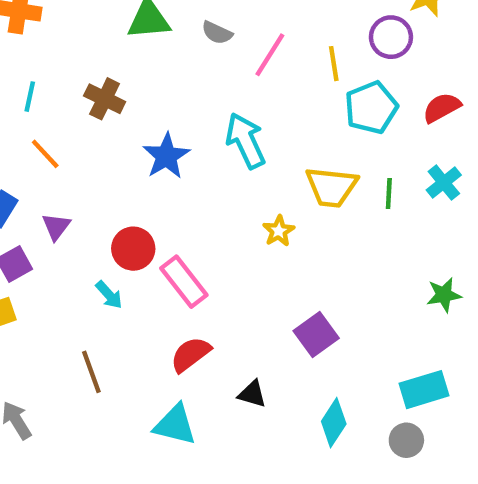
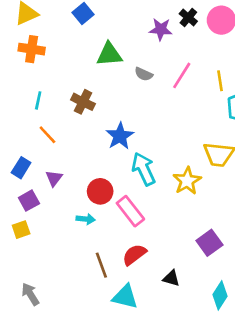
gray semicircle: (217, 33) -> (144, 74), moved
cyan arrow: (246, 141) -> (144, 169), moved
yellow star: (279, 231) -> (187, 181), size x1.5
cyan arrow: (109, 295) -> (86, 219), turned -42
brown line: (91, 372) -> (101, 265), moved

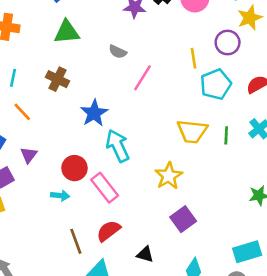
green triangle: (109, 54) -> (67, 32), moved
pink line: (182, 75) -> (143, 78), moved
yellow star: (187, 181) -> (169, 176), moved

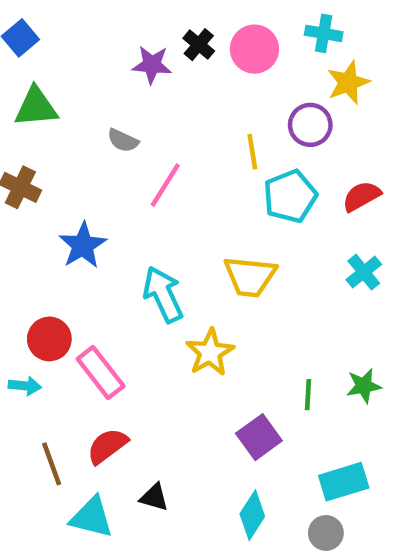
green line: (226, 135) -> (308, 395), moved
cyan arrow: (118, 146) -> (163, 294), moved
purple square: (183, 219) -> (259, 437), moved
black triangle: (145, 254) -> (154, 497), moved

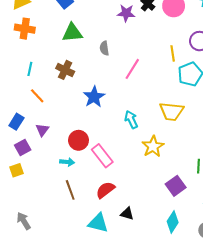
gray semicircle: (123, 140) -> (104, 48), moved, turned 56
cyan arrow: (163, 294) -> (131, 120), size x0.7
brown line: (52, 464) -> (70, 190), moved

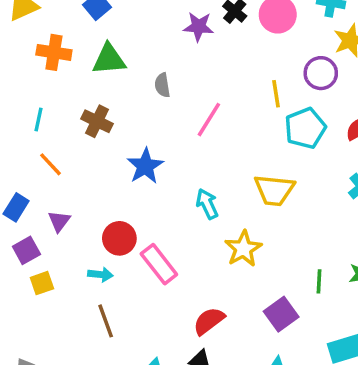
orange cross: (25, 29) -> (54, 52), moved
yellow square: (16, 170) -> (42, 283), moved
red semicircle: (105, 190) -> (209, 321), moved

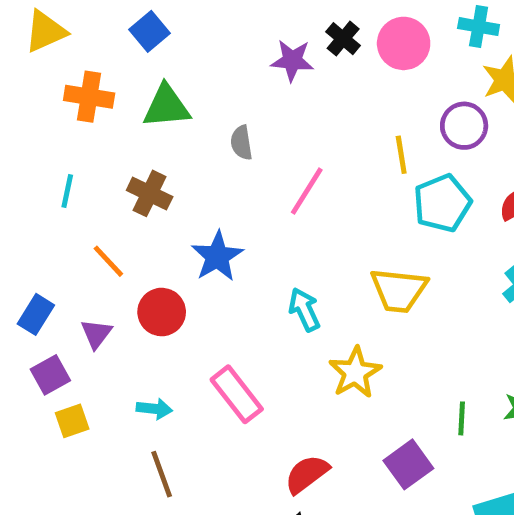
orange line: (50, 164) -> (108, 261), moved
red circle: (119, 238) -> (162, 312), moved

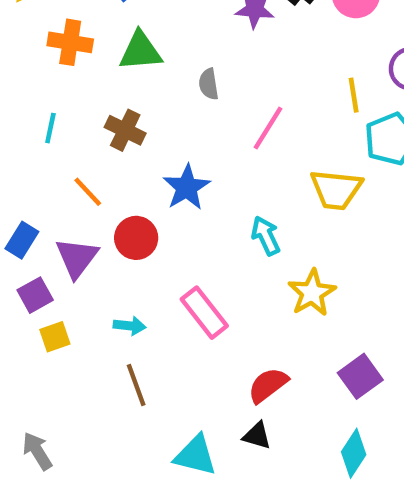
yellow trapezoid: (399, 290) -> (336, 190), moved
purple triangle: (96, 334) -> (77, 258), size x1.5

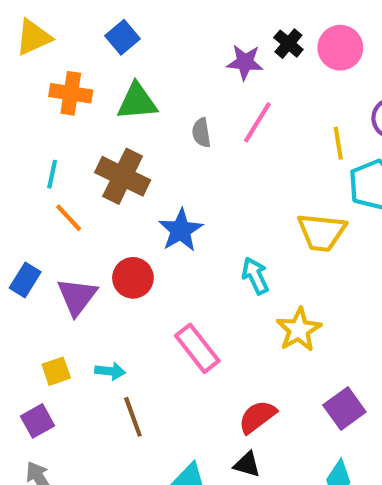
pink line: (268, 128) -> (257, 122), moved
brown cross: (125, 130) -> (123, 176), size x1.4
orange line: (88, 192) -> (69, 218), moved
purple square: (35, 295) -> (38, 421), moved
cyan arrow: (130, 326) -> (110, 371), moved

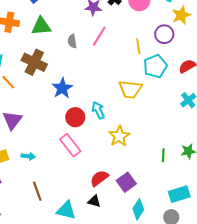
red circle: (133, 278) -> (75, 117), moved
purple square: (344, 408) -> (126, 182), moved
brown line: (133, 417) -> (37, 191), moved

